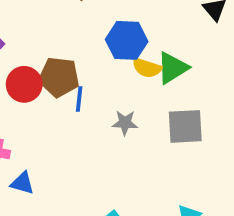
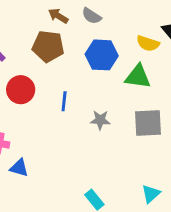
yellow semicircle: (147, 68) -> (148, 43), moved
green triangle: (172, 68) -> (138, 77), turned 40
brown pentagon: (59, 77) -> (48, 46), moved

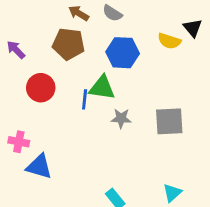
green triangle: (138, 77) -> (102, 88), moved
blue triangle: (19, 168) -> (39, 167), size x1.4

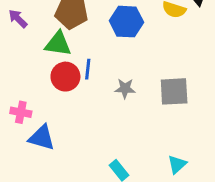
red circle: (41, 88) -> (65, 77), moved
green triangle: (102, 88) -> (58, 44), moved

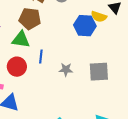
blue hexagon: (126, 22) -> (85, 26), moved
red circle: (65, 77) -> (17, 67), moved

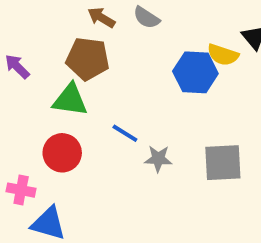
blue line: (41, 57) -> (125, 133), moved, turned -64

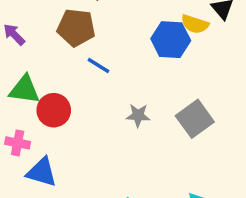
green triangle: (70, 100) -> (24, 90), moved
blue line: (125, 133) -> (98, 65), moved
gray square: (223, 163) -> (195, 119), turned -33

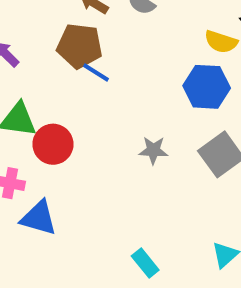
blue hexagon: (171, 40) -> (207, 87), moved
blue line: (98, 65) -> (96, 73), moved

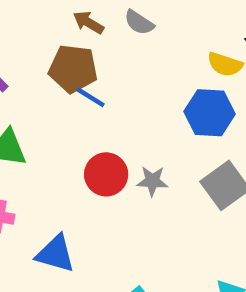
red circle: (53, 144) -> (106, 174), moved
blue triangle: (39, 218) -> (55, 254), moved

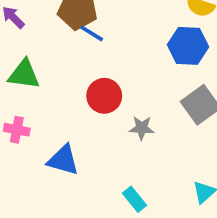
gray star: (152, 181) -> (142, 128), moved

